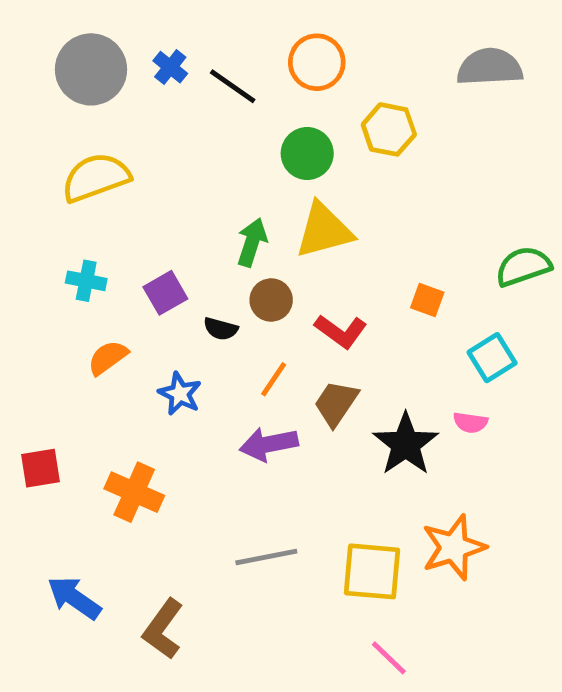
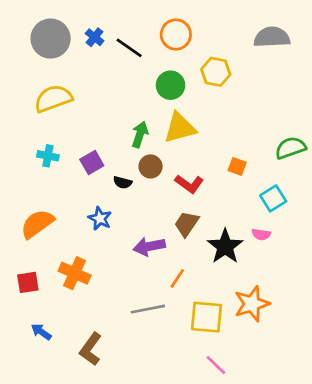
orange semicircle: (108, 358) -> (37, 224), moved, size x1.5
orange line: (274, 379) -> (177, 278), moved
red square: (41, 468) -> (28, 282), moved
blue arrow: (74, 598) -> (41, 332), size x0.7

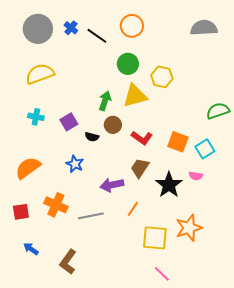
yellow hexagon: (216, 72) -> (162, 77), moved
orange square: (237, 166) -> (178, 142), moved, size x1.5
gray line: (148, 309) -> (91, 216), moved

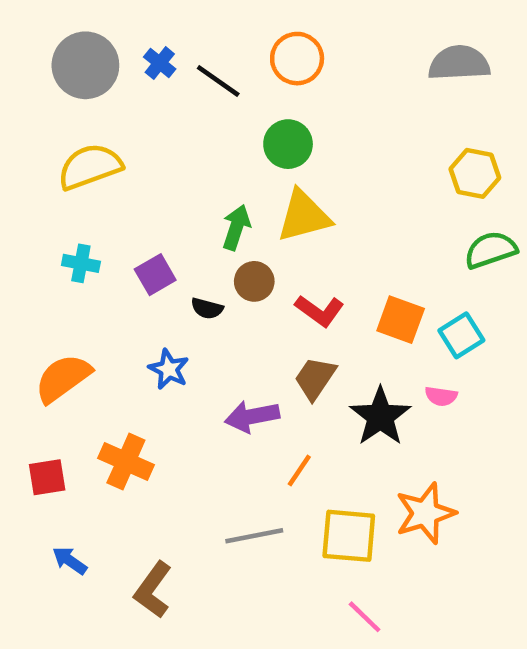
yellow hexagon: (162, 77) -> (475, 173), moved
gray line: (91, 216) -> (254, 536), moved

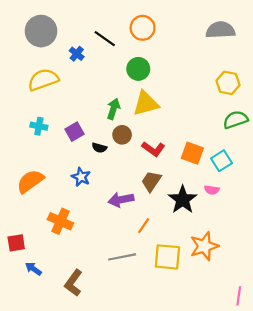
blue cross: (160, 63) -> (77, 54), moved
red square: (47, 477) -> (16, 243), moved
pink line: (365, 617) -> (239, 296), moved, turned 54

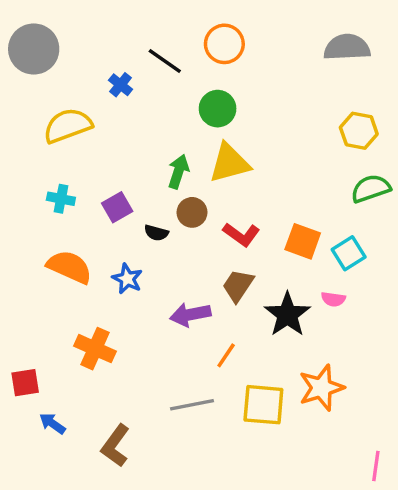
gray circle: (41, 31) -> (34, 49), moved
orange semicircle: (30, 181) -> (69, 267), moved, turned 60

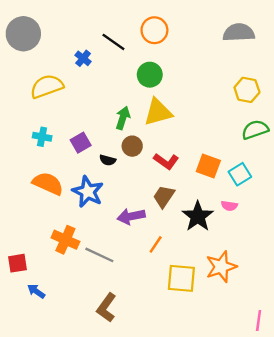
blue star: (127, 279) -> (88, 192), size x1.5
gray line: (192, 405) -> (99, 255), moved, turned 36
brown L-shape: (115, 446) -> (106, 308), moved

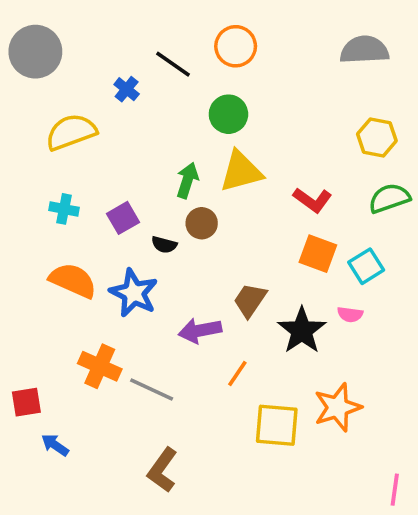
red L-shape: (166, 161) -> (313, 200), moved

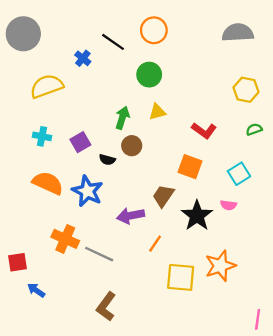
yellow triangle: (241, 171) -> (157, 112), size x0.6
green semicircle: (389, 198) -> (254, 129), size x0.6
orange square: (318, 254) -> (190, 167), moved

